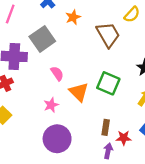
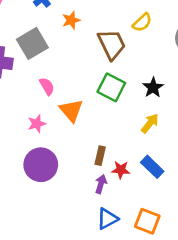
green square: (108, 83) -> (111, 87), moved

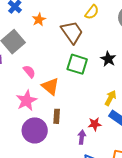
yellow arrow: (150, 123) -> (110, 98), moved
pink star: (37, 124) -> (26, 101), size x1.5
brown rectangle: (100, 156) -> (57, 116), moved

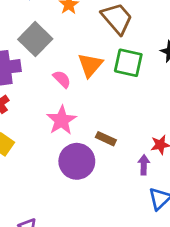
orange triangle: (50, 86) -> (90, 65), moved, turned 36
brown rectangle: (57, 116) -> (106, 139), turned -64

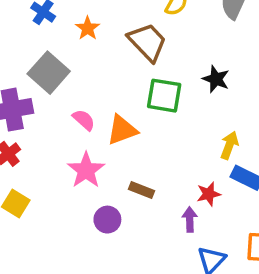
orange triangle: (90, 65) -> (122, 130), moved, turned 32
purple circle: (77, 161) -> (107, 220), size x0.6

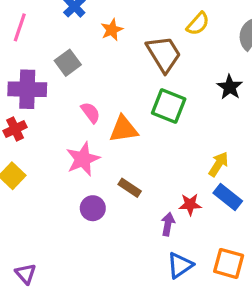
gray square: (49, 73) -> (68, 63), size x0.7
black star: (216, 79) -> (230, 87), moved

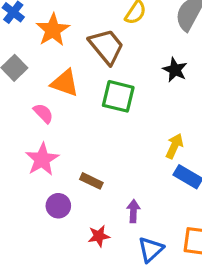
orange star: (112, 30) -> (53, 30), size x1.5
orange triangle: (124, 129) -> (65, 83), moved, turned 36
red star: (190, 204) -> (99, 236), moved

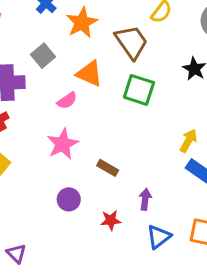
pink semicircle: (43, 113) -> (67, 101), turned 96
purple circle: (58, 206) -> (69, 199), moved

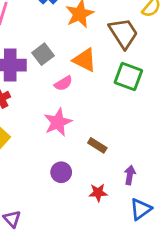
gray square: (43, 56) -> (43, 54), moved

